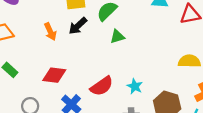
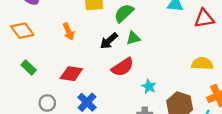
black arrow: (78, 26) -> (109, 41), moved
red semicircle: (102, 86) -> (123, 67), moved

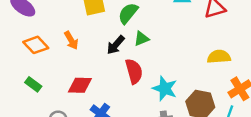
orange diamond: (22, 31) -> (36, 45), moved
red semicircle: (123, 67) -> (134, 71), turned -65
cyan star: (149, 87) -> (165, 89), size x1.5

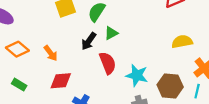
orange arrow: (71, 40) -> (51, 53), moved

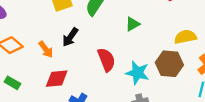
green triangle: (111, 33) -> (133, 24), moved
black arrow: (89, 41) -> (70, 37), moved
brown hexagon: (170, 86) -> (169, 64), moved

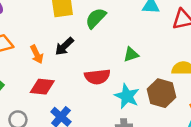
green triangle: (133, 24) -> (131, 54), moved
red semicircle: (106, 60) -> (97, 77), turned 95

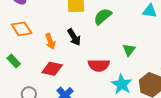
black arrow: (64, 46) -> (74, 37), turned -84
green triangle: (131, 54) -> (129, 50), turned -40

